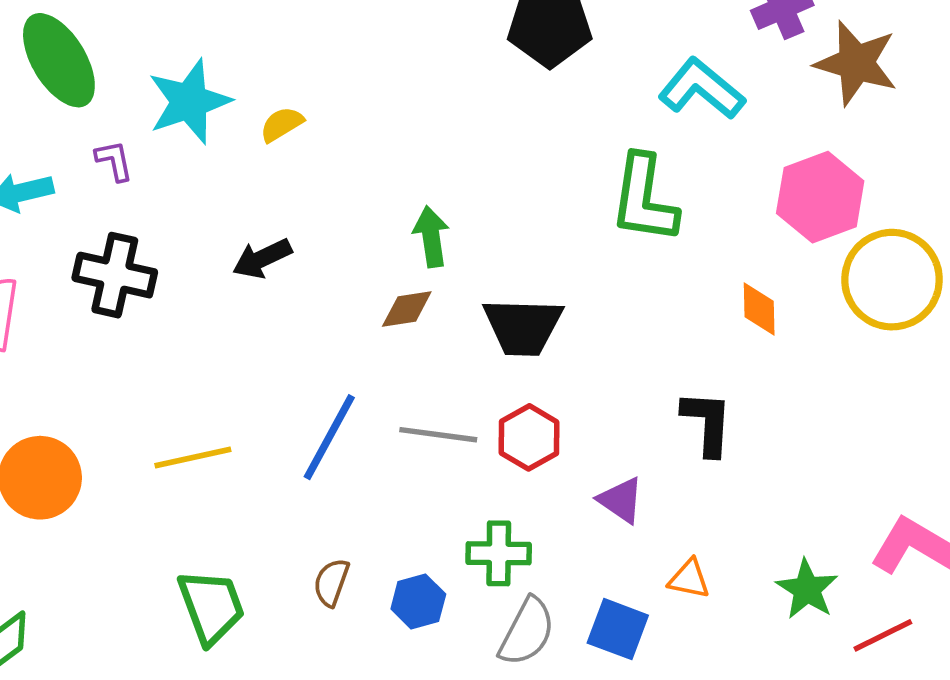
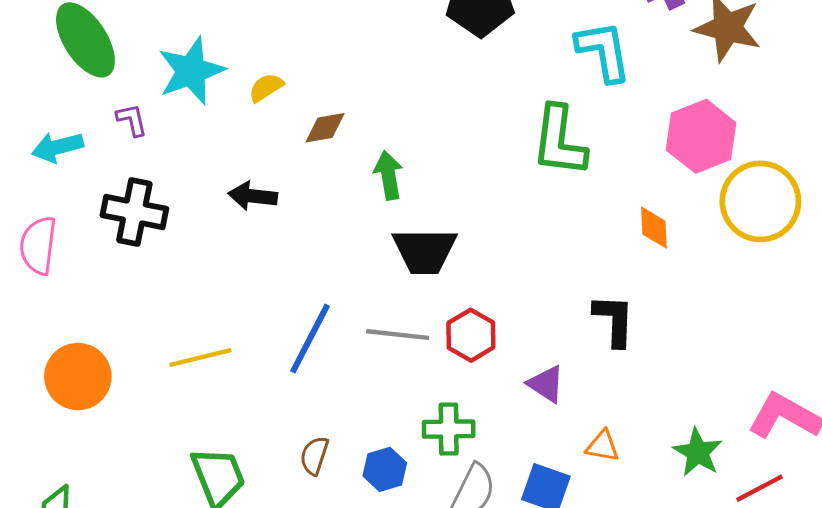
cyan L-shape: (702, 89) -> (603, 51), turned 42
black arrow: (262, 258) -> (253, 196), turned 33
brown diamond: (407, 309) -> (325, 128), moved
black trapezoid: (523, 327) -> (425, 251), moved

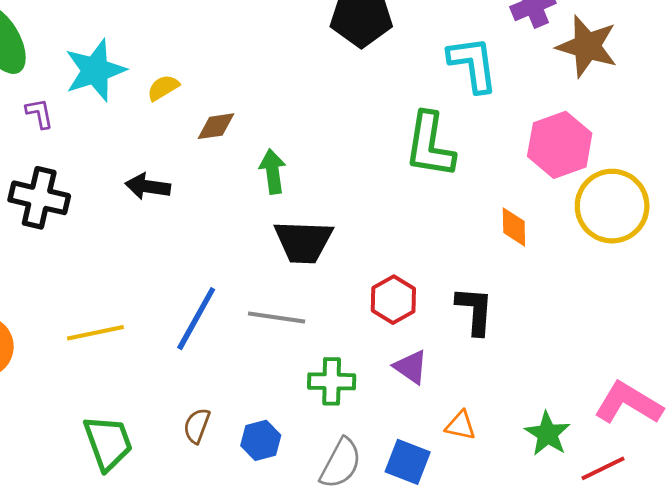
red hexagon: (471, 335) -> (393, 300), moved
green cross: (449, 429) -> (332, 381), moved

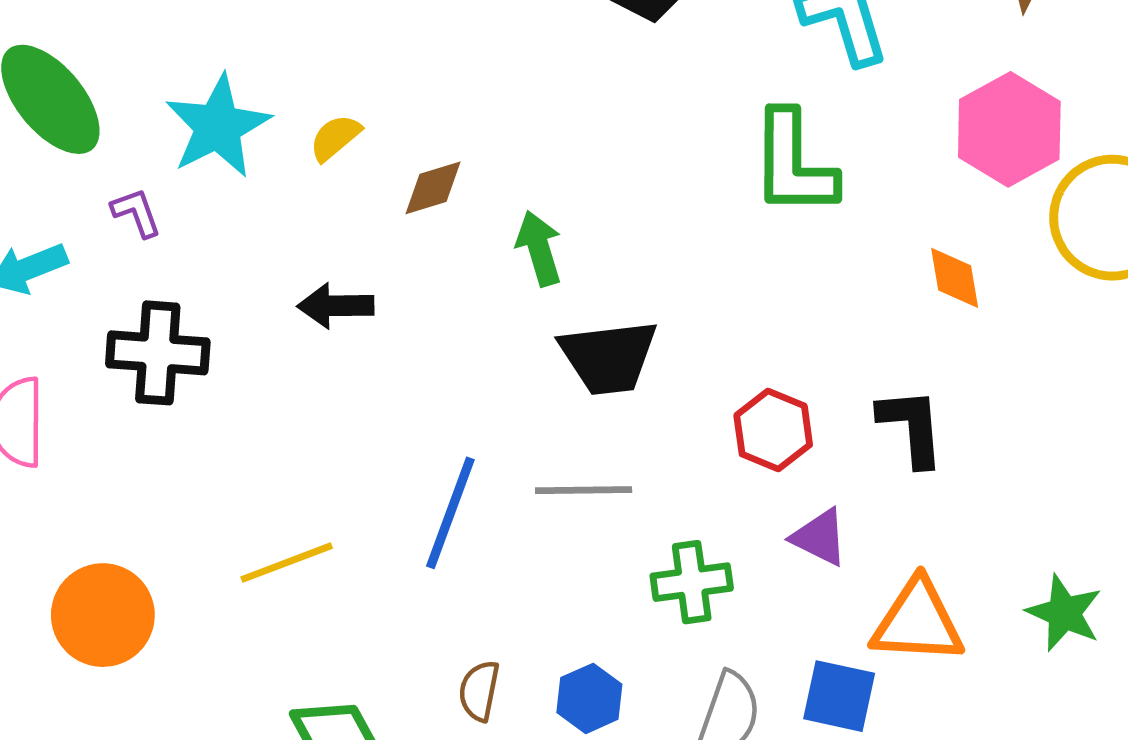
orange triangle: (461, 425) -> (918, 622), size x1.8

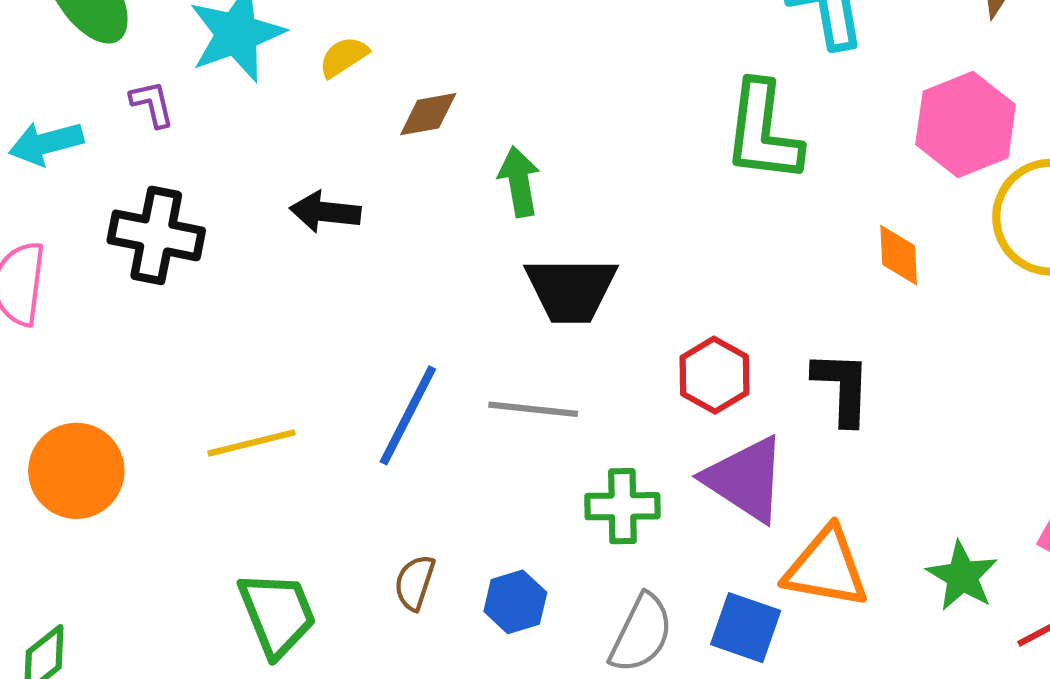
purple triangle: (820, 537) -> (745, 479), size x1.6

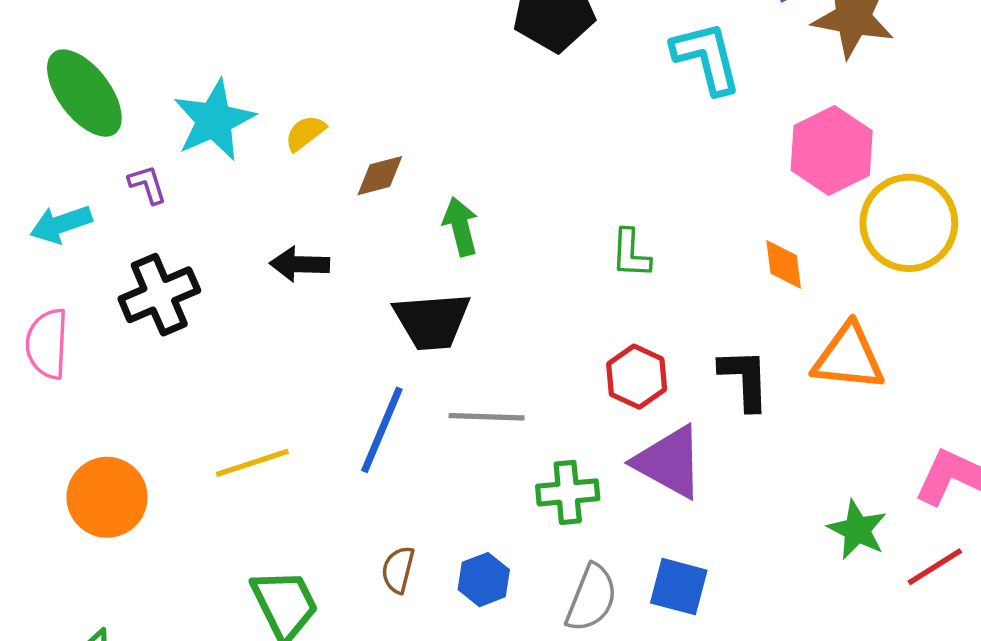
green L-shape: (763, 132) -> (631, 254), moved, size x0.6
black cross: (156, 235) -> (159, 295), turned -30
black trapezoid: (571, 290) -> (432, 321), moved
orange triangle: (826, 568) -> (849, 357), moved

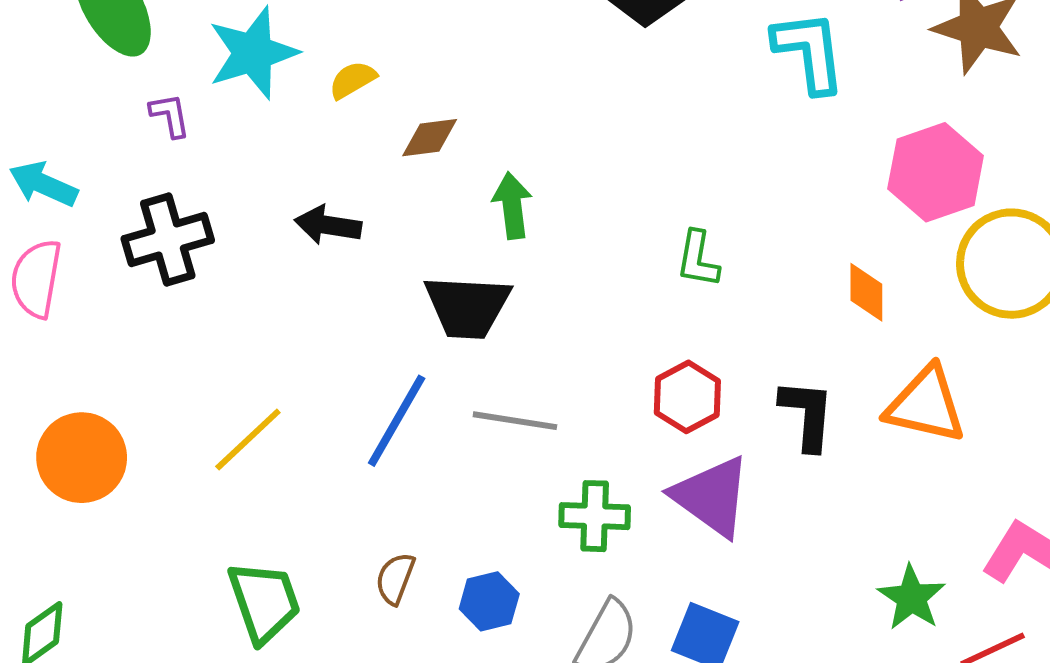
cyan arrow: (61, 224) -> (43, 184), moved, turned 36
yellow line: (252, 463) -> (248, 439), turned -32

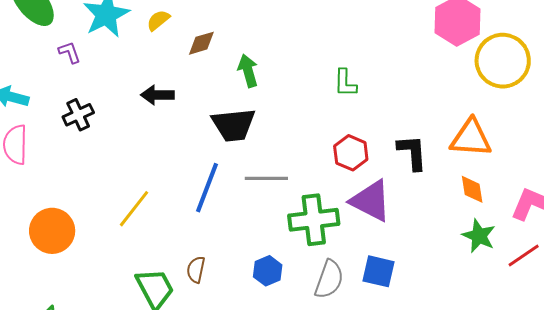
black cross: (168, 240) -> (78, 115), size x0.7
orange diamond: (866, 292) -> (472, 189), moved
green cross: (595, 516) -> (314, 220), size x1.4
brown semicircle: (395, 579) -> (196, 270), moved

